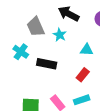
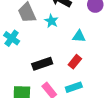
black rectangle: (47, 64) -> (42, 64), moved, turned -30

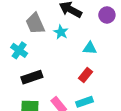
black rectangle: (42, 64) -> (32, 77), moved

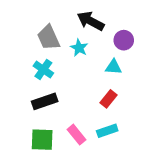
purple circle: (107, 15) -> (124, 40), moved
cyan cross: (19, 50) -> (43, 70), moved

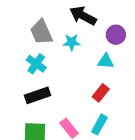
cyan star: (79, 48) -> (72, 42), turned -30
cyan rectangle: (107, 131) -> (99, 124), turned -42

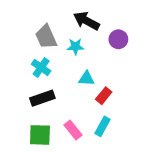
cyan triangle: (106, 61) -> (86, 79), moved

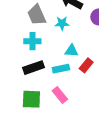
cyan cross: (41, 67) -> (32, 41), turned -35
cyan rectangle: (102, 126) -> (61, 69), moved, turned 49

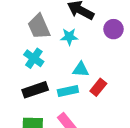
cyan cross: (32, 41) -> (34, 58), turned 35

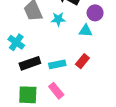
cyan cross: (34, 58) -> (16, 42), moved
cyan triangle: (81, 70) -> (86, 31), moved

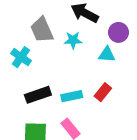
cyan cross: (16, 42) -> (21, 57), moved

